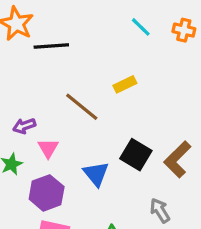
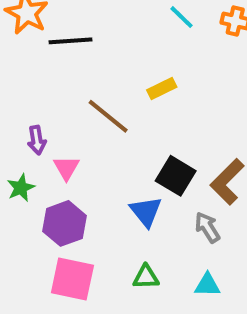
purple arrow: (24, 126) -> (37, 140), turned -80
blue triangle: (96, 174) -> (146, 212), moved
gray arrow: (160, 210) -> (207, 227), moved

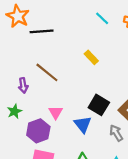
yellow rectangle: (162, 88) -> (91, 57), turned 72
brown line: (108, 116) -> (47, 72), moved
pink triangle: (66, 168) -> (56, 112), moved

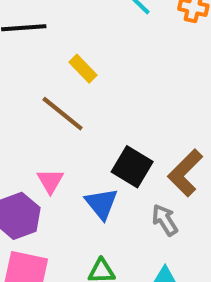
yellow rectangle: (91, 57) -> (83, 69), moved
brown line: (47, 72) -> (63, 114), moved

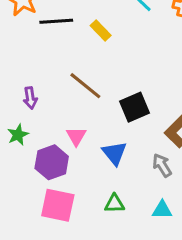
yellow rectangle: (83, 69) -> (101, 30), moved
black square: (132, 167) -> (134, 107), moved, turned 36

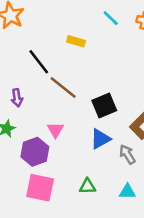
black line: (56, 21) -> (39, 62), moved, turned 56
yellow rectangle: (101, 30) -> (76, 41), turned -30
blue triangle: (115, 153) -> (100, 139), moved, turned 40

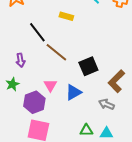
blue triangle: (100, 139) -> (73, 92), moved
gray arrow: (127, 154) -> (106, 104), turned -35
green triangle: (88, 186) -> (86, 130), moved

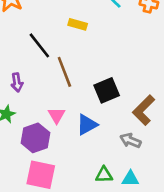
brown line: (56, 52) -> (64, 72), turned 30

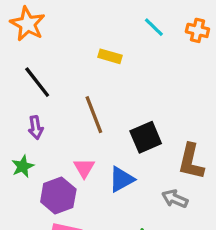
black line: (39, 45) -> (37, 82), moved
brown L-shape: (144, 110) -> (191, 162), turned -32

